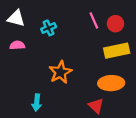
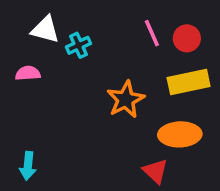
white triangle: (16, 18) -> (45, 30), moved
orange star: (60, 72) -> (126, 99), moved
cyan arrow: (37, 102) -> (28, 166), moved

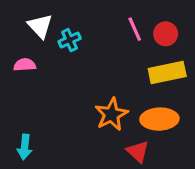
white triangle: (45, 30) -> (40, 26), turned 32
orange star: (126, 99) -> (111, 114), moved

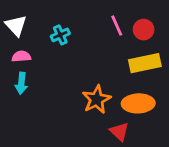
white triangle: (40, 26) -> (16, 26), moved
cyan arrow: (25, 147) -> (21, 83), moved

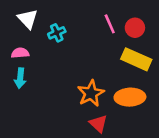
white triangle: (16, 26) -> (28, 19), moved
yellow rectangle: (145, 63) -> (136, 59), turned 36
red triangle: (119, 132) -> (98, 124), moved

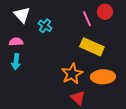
red circle: (135, 28) -> (105, 12), moved
cyan cross: (57, 33) -> (45, 26), turned -32
yellow rectangle: (136, 59) -> (92, 47), moved

